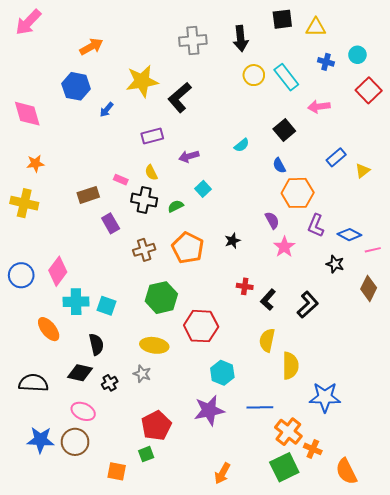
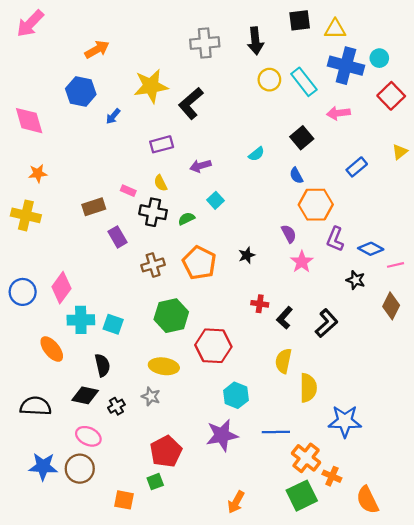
blue cross: (326, 62) -> (346, 66), size x2.0
yellow triangle: (363, 171) -> (400, 152), moved

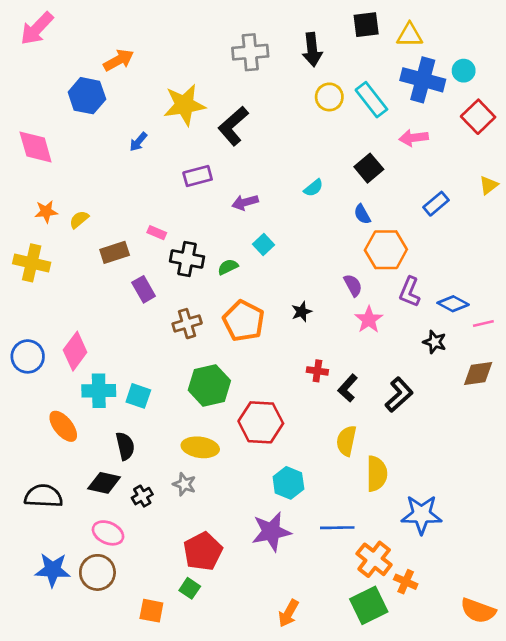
blue hexagon: (81, 91) -> (87, 96), moved
yellow semicircle: (161, 183) -> (79, 219), moved, turned 77
brown diamond: (391, 306) -> (478, 374), turned 56
green square: (155, 482) -> (190, 588), turned -35
orange semicircle: (367, 500) -> (478, 611), moved, turned -44

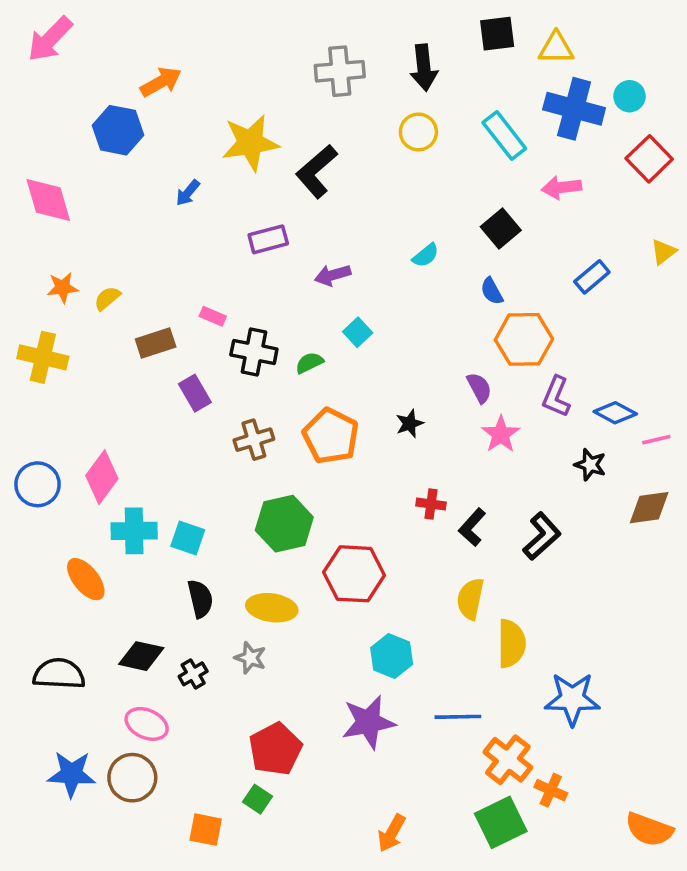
yellow circle: (329, 97) -> (418, 132), moved
black semicircle: (125, 446) -> (200, 599), moved

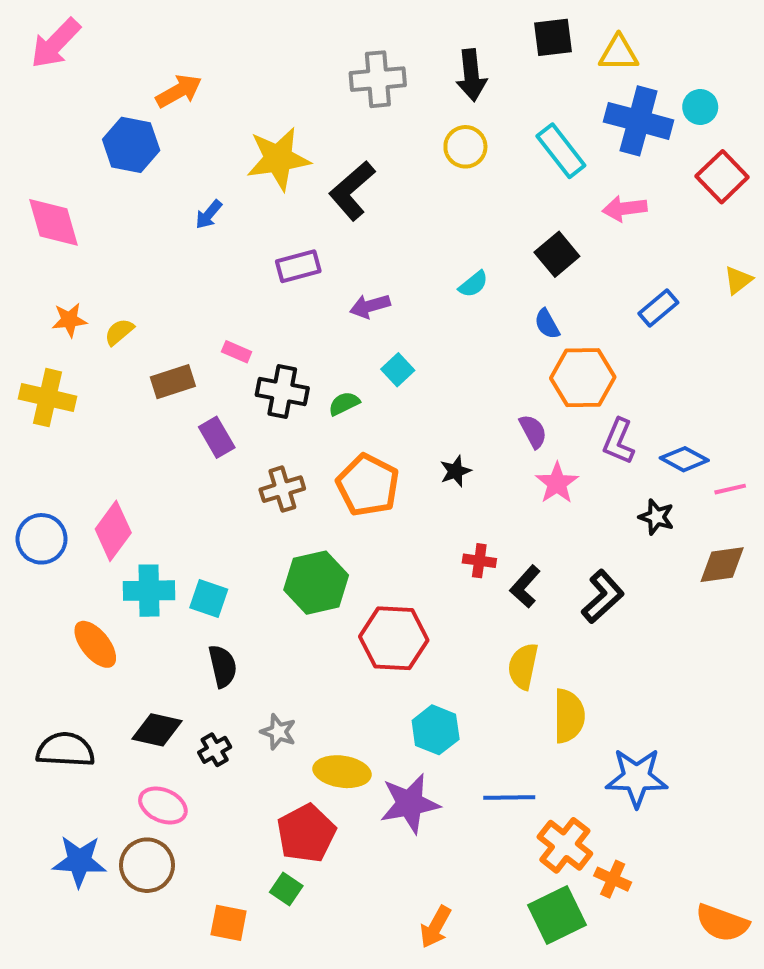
yellow ellipse: (272, 608) -> (342, 772), moved

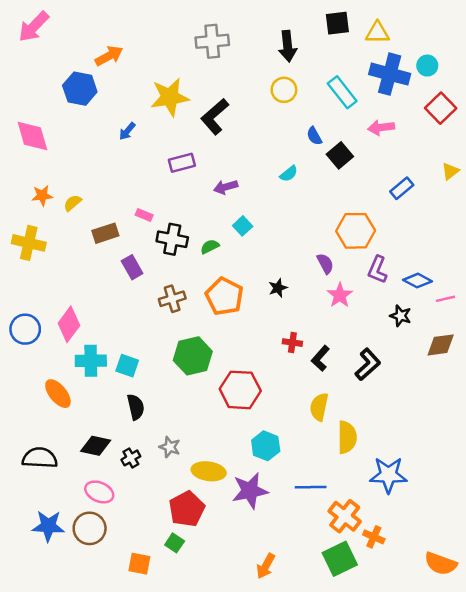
gray cross: (378, 79) -> (212, 41), moved
blue semicircle: (547, 324) -> (314, 136), moved

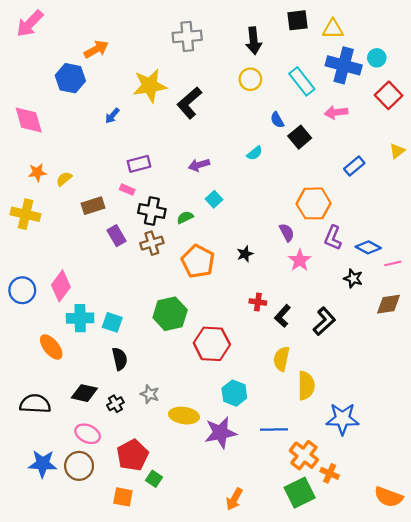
purple rectangle: (182, 163) -> (139, 164), moved
brown cross: (172, 299) -> (152, 243), moved
red pentagon: (187, 509) -> (133, 455), moved

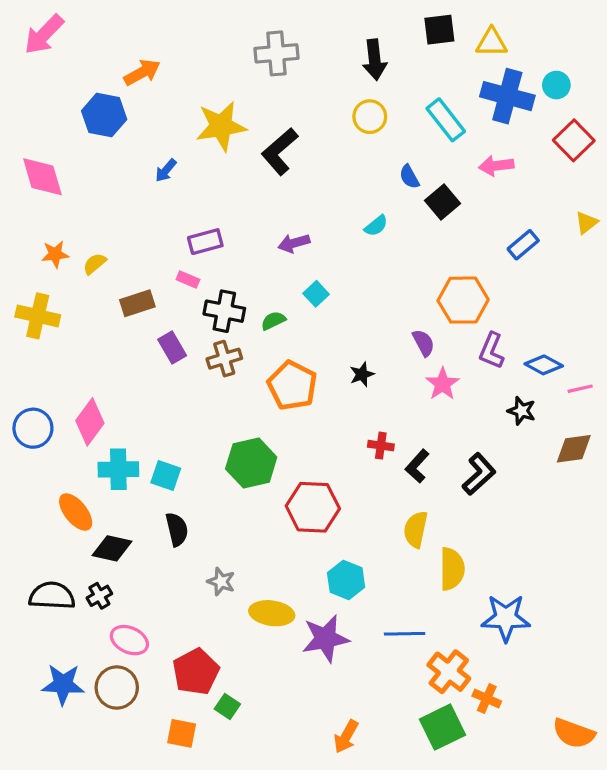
black diamond: (84, 393) -> (112, 548), moved
black cross: (115, 404) -> (99, 596), moved

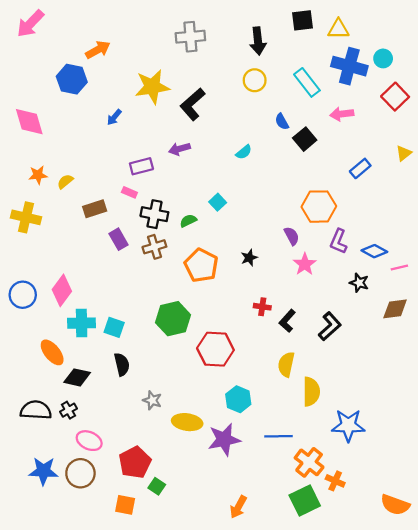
cyan semicircle: (376, 226) -> (244, 152), moved
purple arrow: (294, 243) -> (180, 149), moved

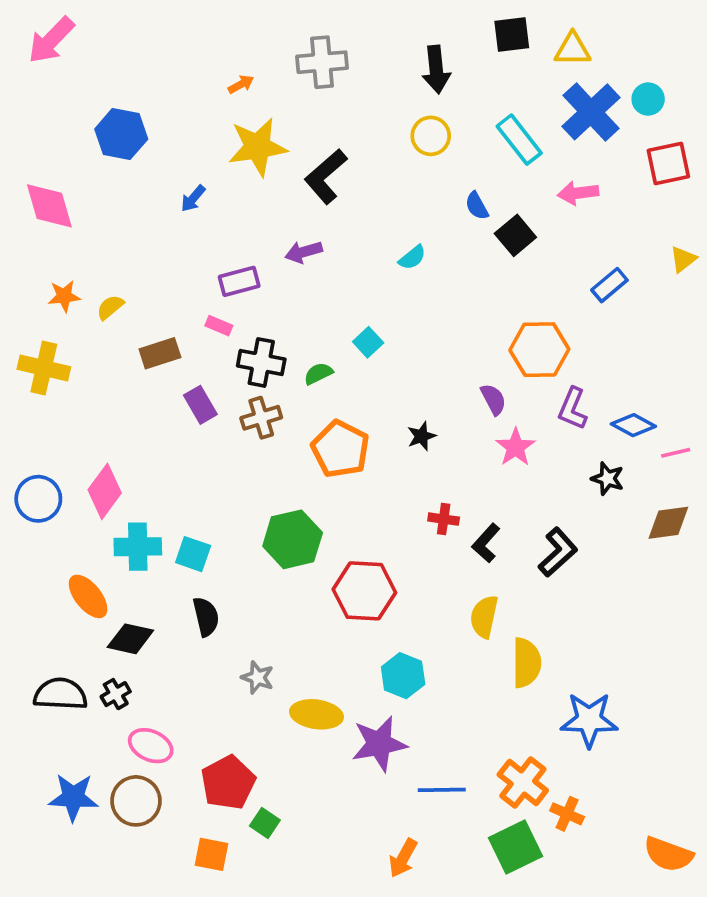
orange arrow: (98, 50) -> (241, 84), moved, size x0.6
blue cross: (349, 66) -> (591, 112), turned 32
red square: (395, 97) -> (668, 164), turned 32
blue line: (279, 436) -> (442, 790), moved

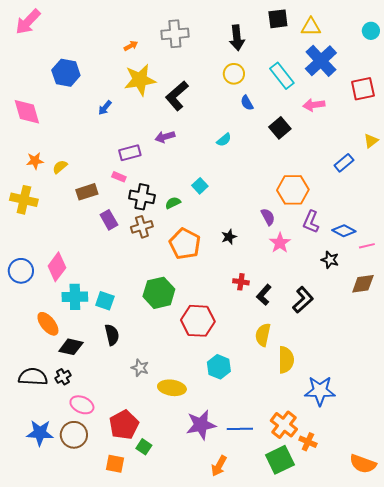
cyan circle: (648, 99) -> (371, 31), moved
blue semicircle: (477, 206) -> (247, 103), moved
blue rectangle: (609, 285) -> (344, 163), moved
purple star: (379, 744) -> (201, 425), moved

